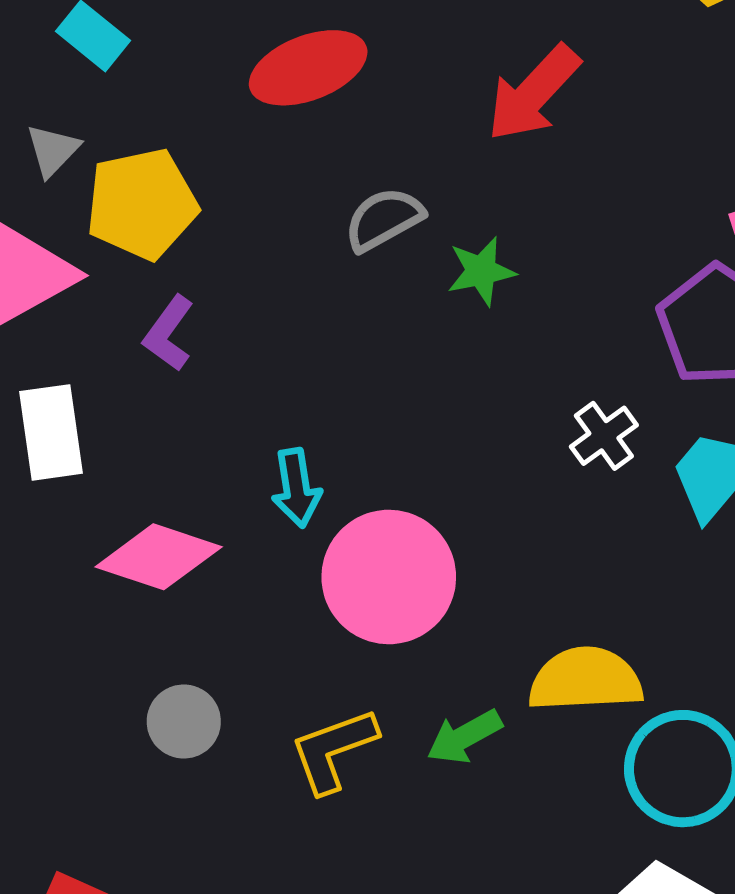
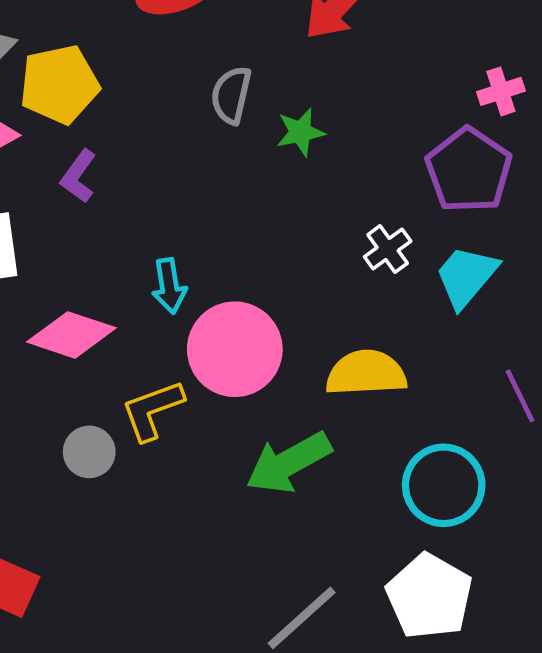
gray semicircle: (384, 219) -> (231, 95), turned -48
yellow semicircle: (585, 680) -> (366, 373), moved
green arrow: (464, 737) -> (289, 463), size x1.6
yellow L-shape: (333, 750) -> (152, 410), moved

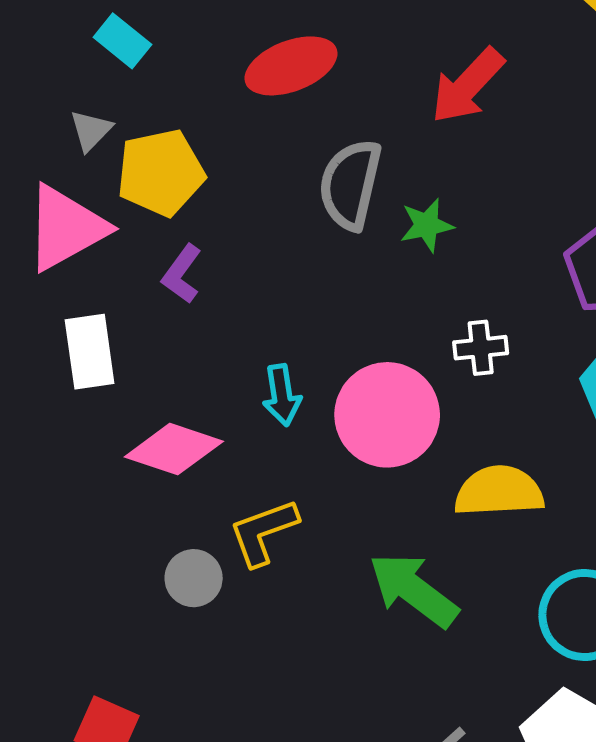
gray semicircle: (231, 95) -> (350, 184), size x1.4
white cross: (388, 249) -> (481, 348), moved, turned 30
pink circle: (235, 349) -> (387, 415), moved
green arrow: (289, 463) -> (413, 590), turned 66

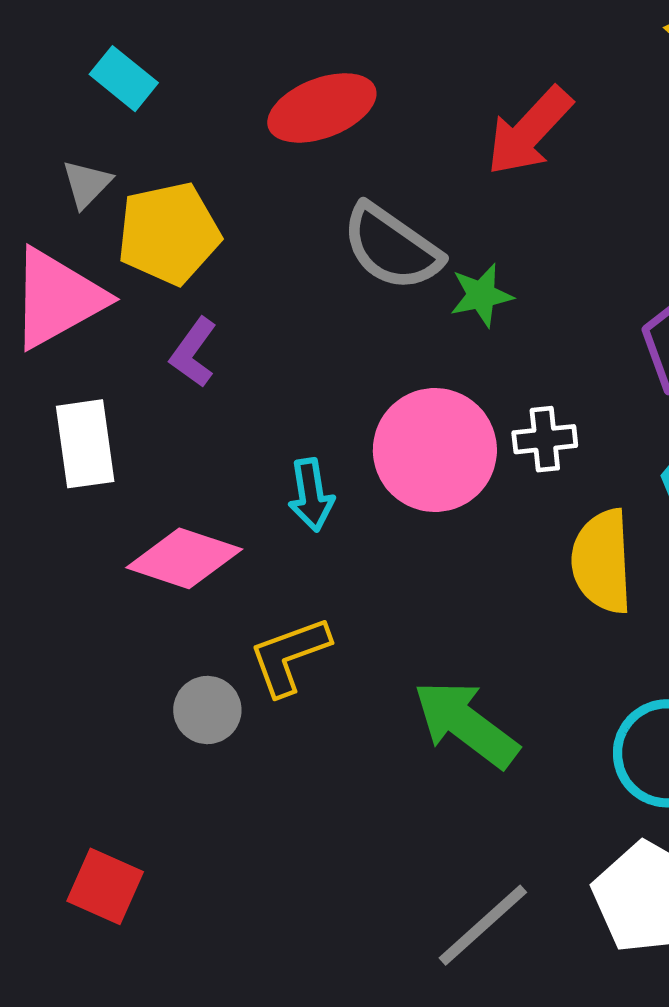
gray semicircle: (350, 184) -> (392, 247), turned -68
pink circle: (387, 415) -> (435, 450), moved
yellow semicircle: (499, 491) -> (602, 561), moved, turned -90

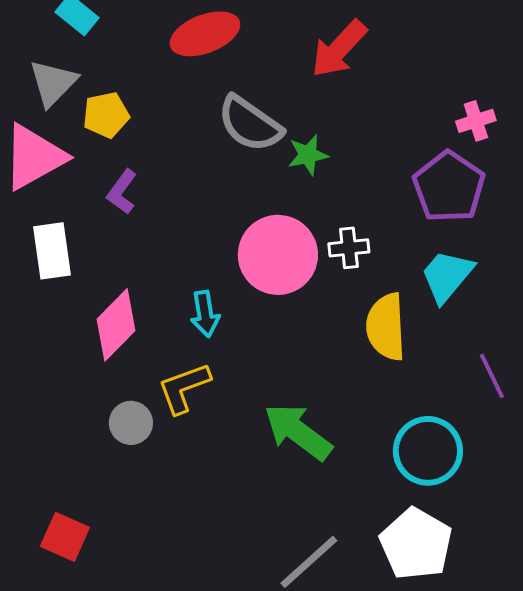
gray triangle: (87, 184) -> (53, 83), size x1.5
yellow pentagon: (169, 233) -> (106, 115), size x0.7
cyan arrow: (311, 495) -> (205, 314), moved
pink diamond: (184, 558) -> (116, 325), turned -64

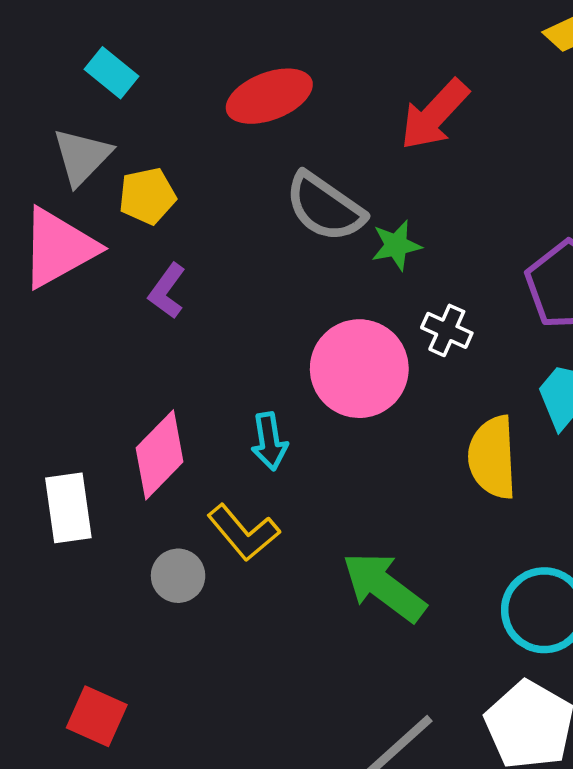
white cross: (349, 248) -> (447, 330), moved, turned 30
white rectangle: (52, 251) -> (68, 508), moved
yellow L-shape: (184, 388) -> (243, 533), turned -110

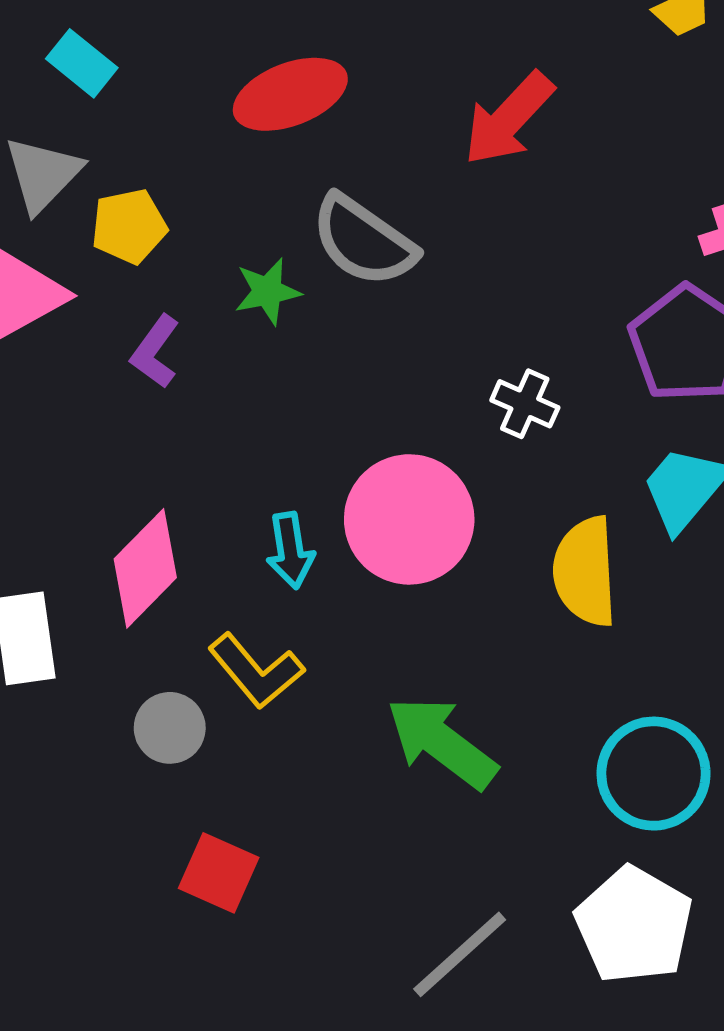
green star: (396, 245) -> (267, 291), moved
pink circle: (359, 369) -> (409, 519), moved
red square: (97, 716) -> (219, 873), moved

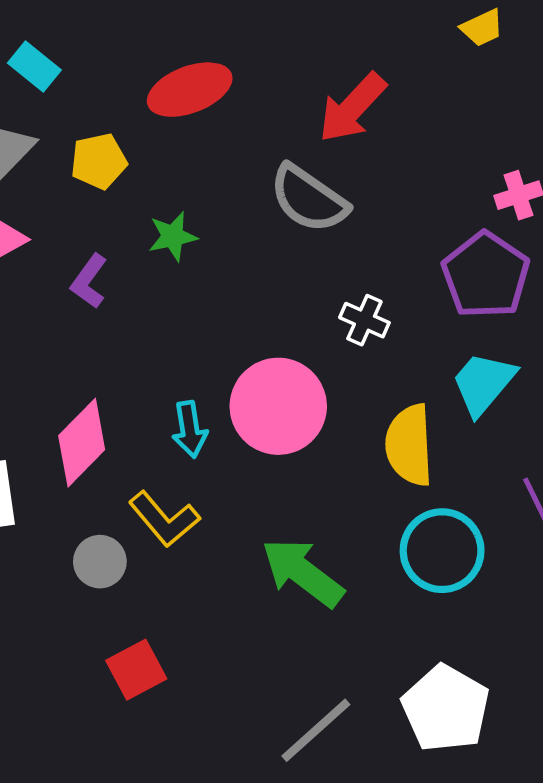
yellow pentagon: (129, 226) -> (99, 161), moved
gray semicircle: (364, 241) -> (309, 199), moved
cyan circle: (654, 774) -> (442, 551), moved
red square: (219, 873) -> (136, 670), turned 38

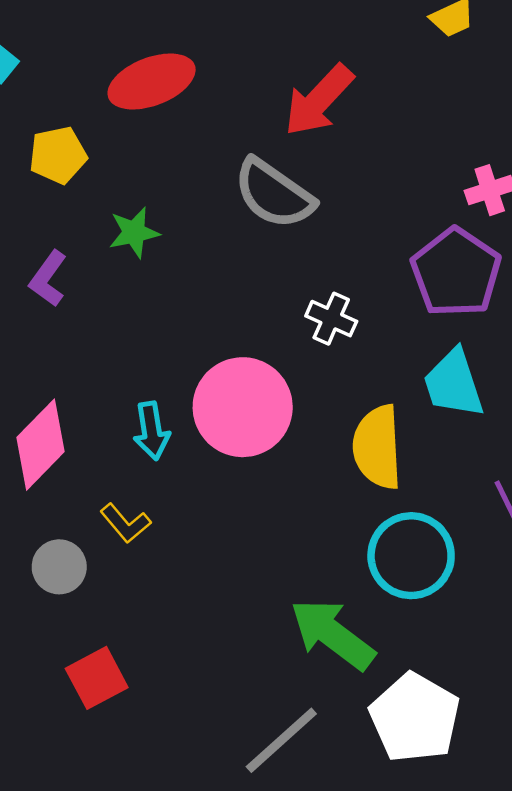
cyan trapezoid: (483, 383) -> (453, 383), turned -58
yellow L-shape: (164, 519) -> (125, 523), size x0.7
green arrow: (303, 573) -> (332, 634), moved

